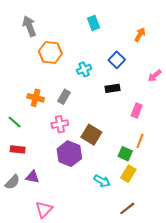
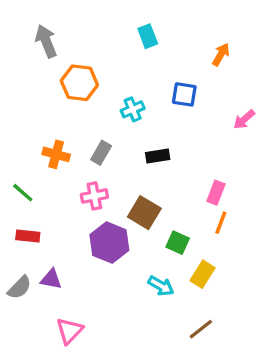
blue square: (117, 60) -> (184, 94), turned -35
black rectangle: (112, 88) -> (158, 156), moved
pink rectangle: (137, 110) -> (216, 193), moved
green square: (125, 154) -> (178, 243), moved

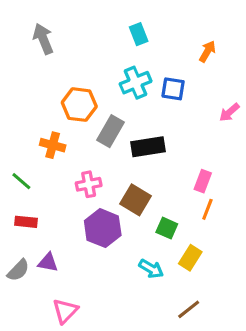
orange hexagon: (79, 83) -> (79, 105), moved
cyan cross: (133, 109) -> (136, 83), moved, size x1.4
gray rectangle: (101, 153) -> (110, 131), moved, size x1.4
black rectangle: (158, 156) -> (148, 147), size x1.5

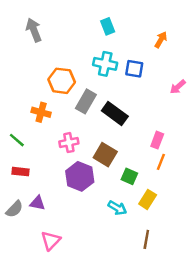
cyan cross: (136, 83) -> (105, 64), turned 35
black rectangle: (148, 147) -> (115, 113), turned 45
brown line: (189, 309) -> (146, 239), turned -42

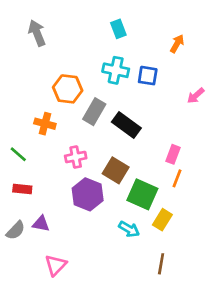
green square: (129, 176) -> (142, 194), size x1.6

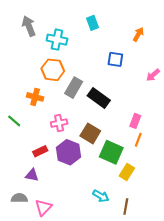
cyan cross: (116, 70) -> (57, 40), moved
red rectangle: (22, 189) -> (40, 151), moved, turned -32
cyan arrow: (129, 229) -> (101, 196), moved
gray semicircle: (16, 230) -> (19, 198), moved, turned -133

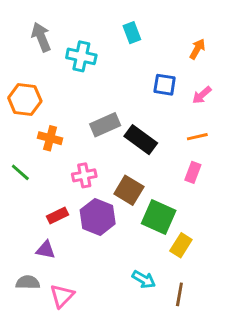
orange hexagon: (53, 70) -> (25, 100), moved
pink arrow: (153, 75) -> (202, 95), moved
gray rectangle: (74, 88) -> (105, 125), turned 36
orange line: (138, 140) -> (197, 137), moved, turned 56

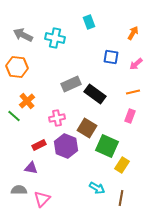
gray arrow: (41, 37) -> (23, 35), moved, turned -42
orange cross: (50, 138) -> (27, 101), moved, turned 35

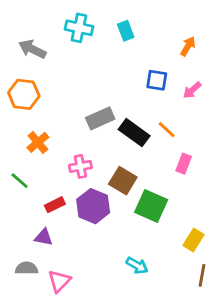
cyan cross: (55, 38) -> (79, 28), moved
orange line: (133, 92) -> (167, 130), moved, turned 56
green line: (14, 116) -> (20, 181), moved
yellow rectangle: (122, 165) -> (194, 240), moved
brown line: (121, 198) -> (202, 275), moved

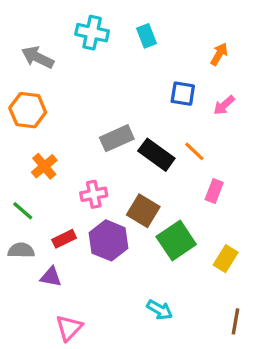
green square: (151, 206) -> (176, 240), turned 32
yellow rectangle: (194, 240) -> (226, 259), moved
gray semicircle: (27, 268) -> (21, 250), moved

